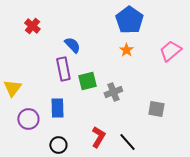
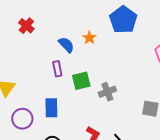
orange star: (126, 50) -> (89, 38), moved
purple rectangle: (63, 69) -> (57, 69), size x0.7

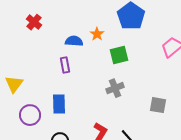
blue semicircle: (66, 45) -> (74, 41), turned -42
green square: (81, 81) -> (119, 55), moved

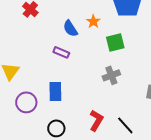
blue semicircle: (74, 41) -> (70, 28), turned -126
purple rectangle: (65, 65) -> (61, 52), turned -56

